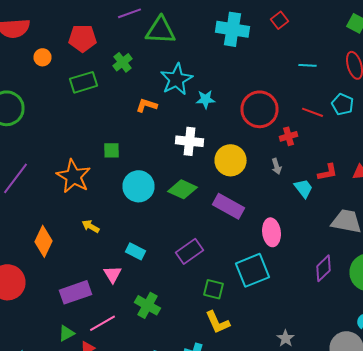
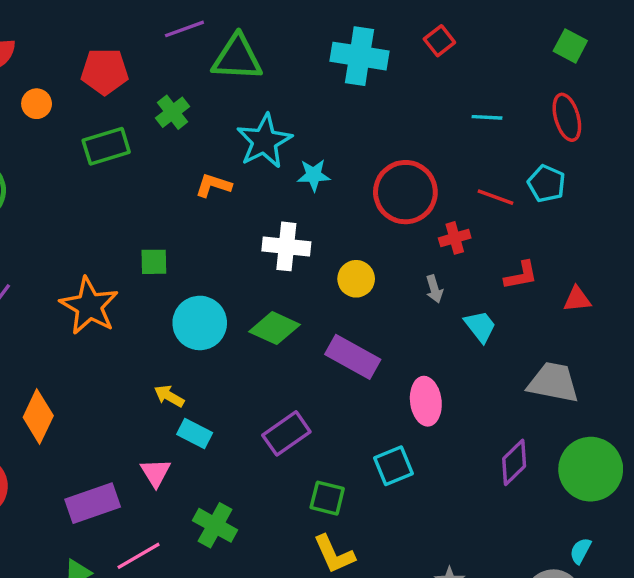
yellow circle: (230, 160) -> (356, 279), size x0.7
red L-shape: (328, 172) -> (521, 275), moved
yellow arrow: (90, 226) -> (169, 396), moved
cyan square: (252, 270) -> (394, 466), size x0.7

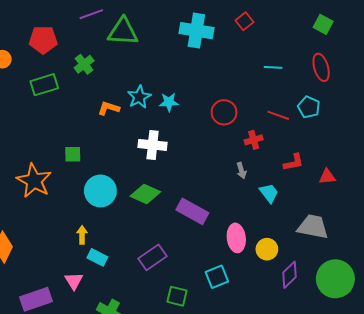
cyan star: (264, 141) -> (139, 97), moved, size x0.7
red circle: (405, 192) -> (224, 112), size x0.7
yellow circle: (356, 279) -> (267, 249), moved
yellow arrow: (169, 396) -> (82, 235), turned 60

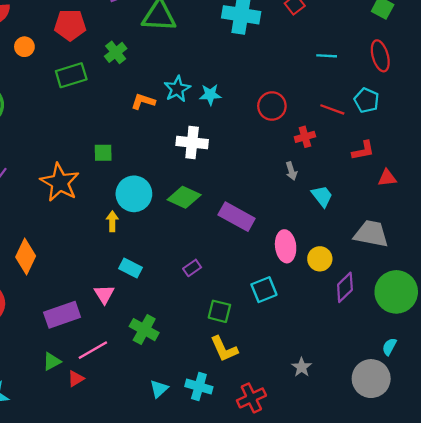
red L-shape: (293, 162) -> (363, 150), moved
yellow arrow: (82, 235) -> (112, 221), moved
purple rectangle: (153, 257) -> (192, 268), size x0.6

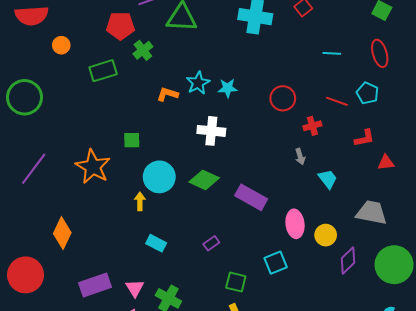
red pentagon: (70, 25) -> (120, 26), moved
pink triangle: (104, 294) -> (135, 288), moved

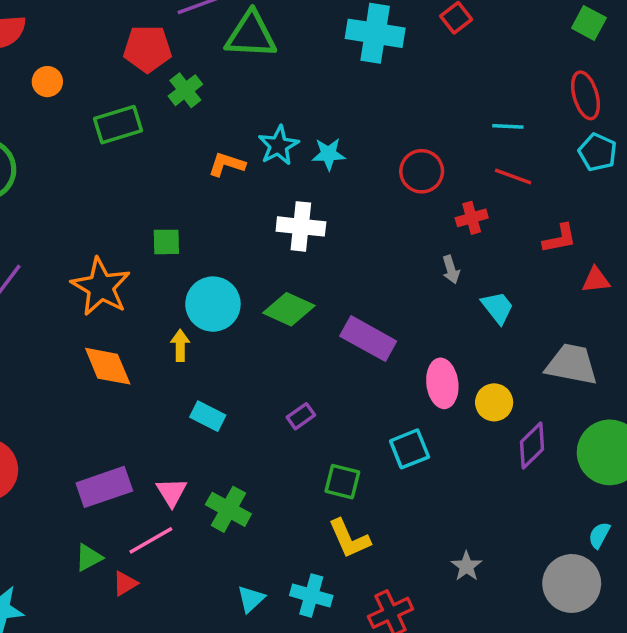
cyan line: (332, 53) -> (508, 126), moved
cyan pentagon: (367, 93) -> (598, 152), moved
orange diamond: (62, 233) -> (108, 366), moved, turned -48

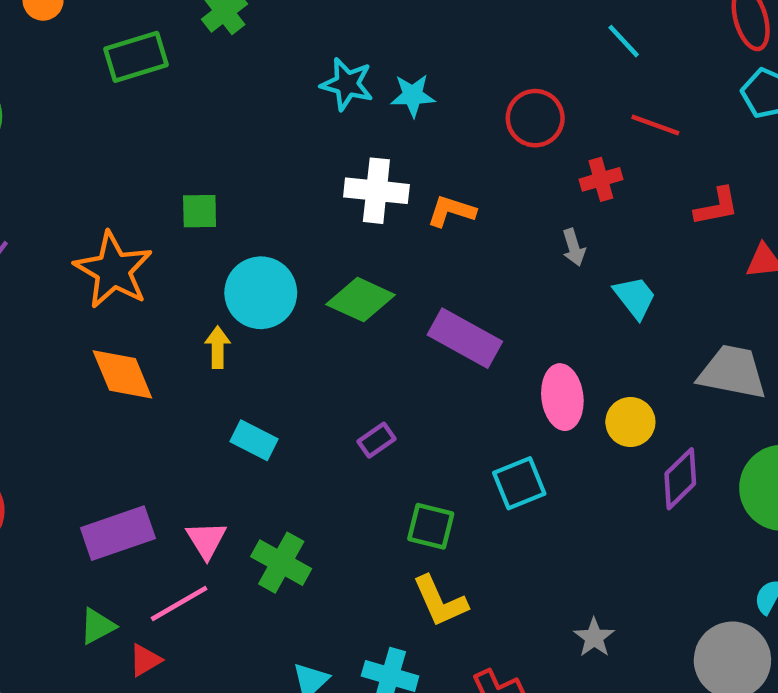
cyan line: (508, 126) -> (624, 41), moved, turned 44
cyan star: (278, 145) -> (347, 84), turned -30
orange L-shape: (227, 164) -> (451, 211), moved

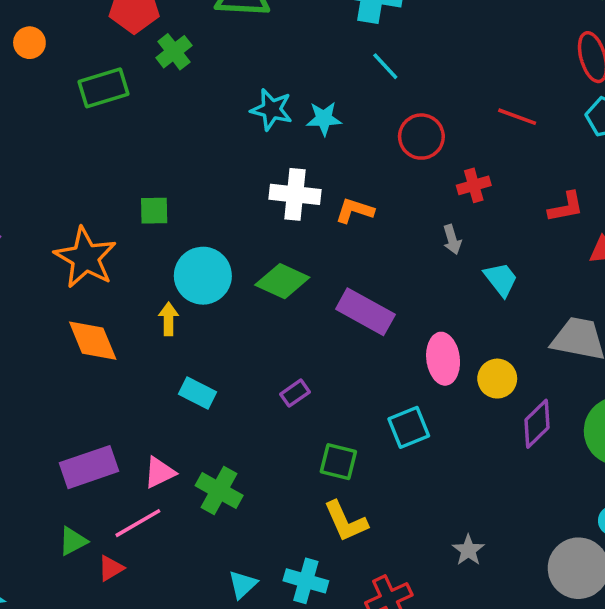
cyan line: (624, 41) -> (385, 66), moved
red line: (655, 125) -> (517, 117), moved
pink triangle: (206, 540) -> (160, 472), turned 36

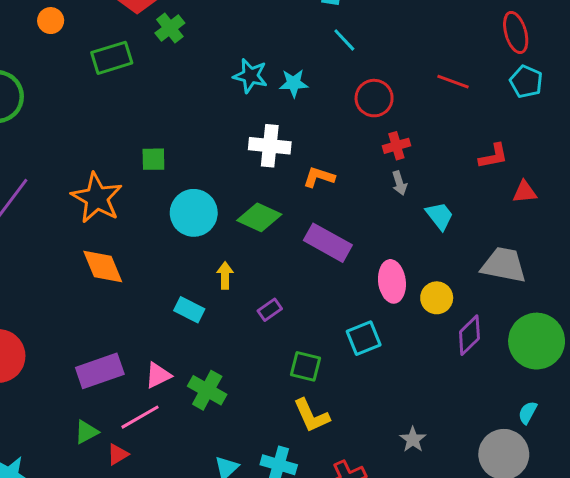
red cross: (474, 185) -> (396, 146), moved
orange L-shape: (355, 211) -> (319, 177), moved
yellow arrow: (169, 319) -> (225, 275), moved

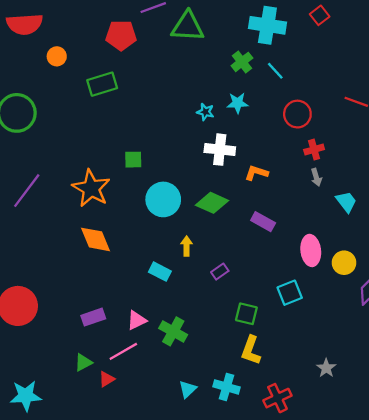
green cross: (170, 28) -> (242, 62), moved
cyan star: (250, 76) -> (205, 112), moved, size x0.7
purple rectangle: (328, 243) -> (263, 222), size x0.7
purple rectangle: (100, 371) -> (93, 317), size x0.7
yellow L-shape: (311, 416) -> (251, 350), turned 44

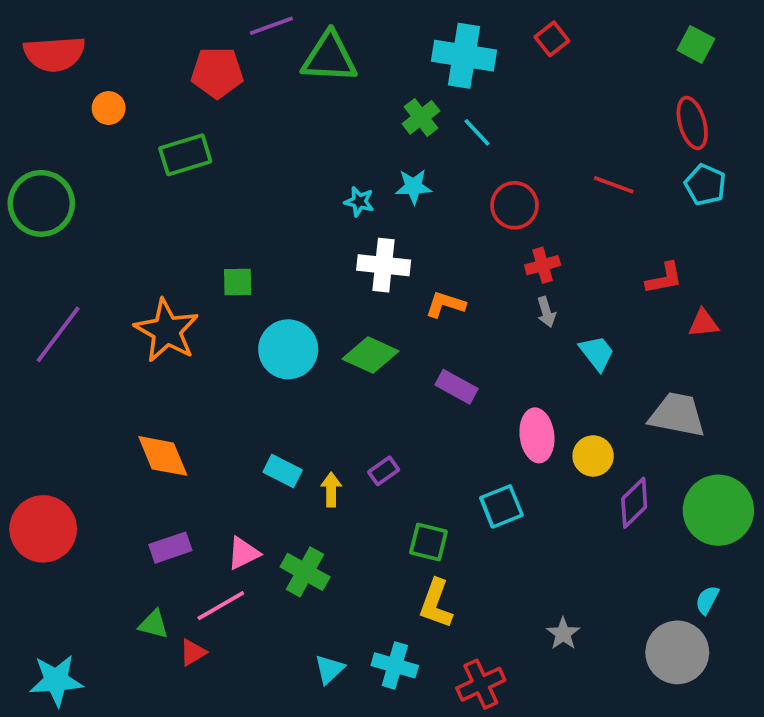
orange diamond: (96, 239) -> (163, 456), moved
yellow arrow: (187, 246) -> (331, 490), moved
green triangle: (83, 363) -> (153, 624), turned 42

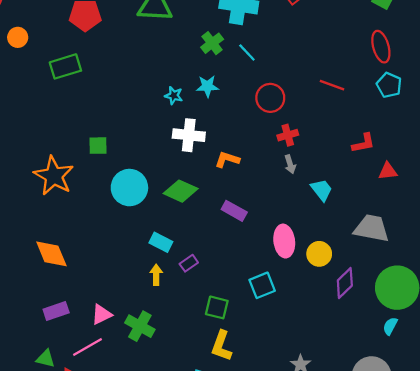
cyan rectangle: (283, 471) -> (161, 242), moved
cyan semicircle: (707, 600) -> (390, 326), moved

